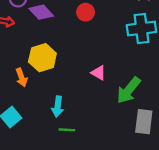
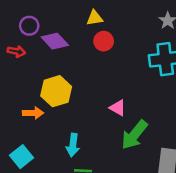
orange arrow: (21, 77) -> (33, 113), turned -72
green arrow: (129, 90) -> (134, 135), moved

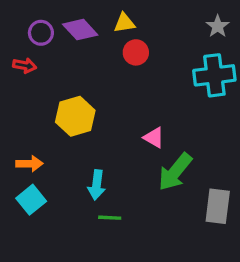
purple diamond: (55, 41) -> (80, 30), moved
orange arrow: (33, 113) -> (29, 164), moved

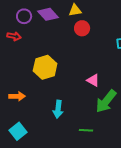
cyan square: (31, 200) -> (18, 131), moved
green line: (110, 218) -> (86, 130), moved

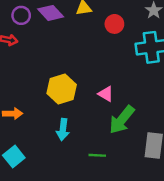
red circle: (82, 28) -> (114, 24), moved
yellow hexagon: (45, 67) -> (62, 89), moved

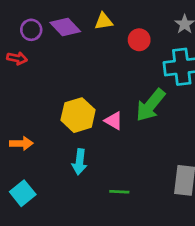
pink triangle: (106, 94) -> (114, 121), moved
green arrow: (122, 120) -> (150, 105), moved

